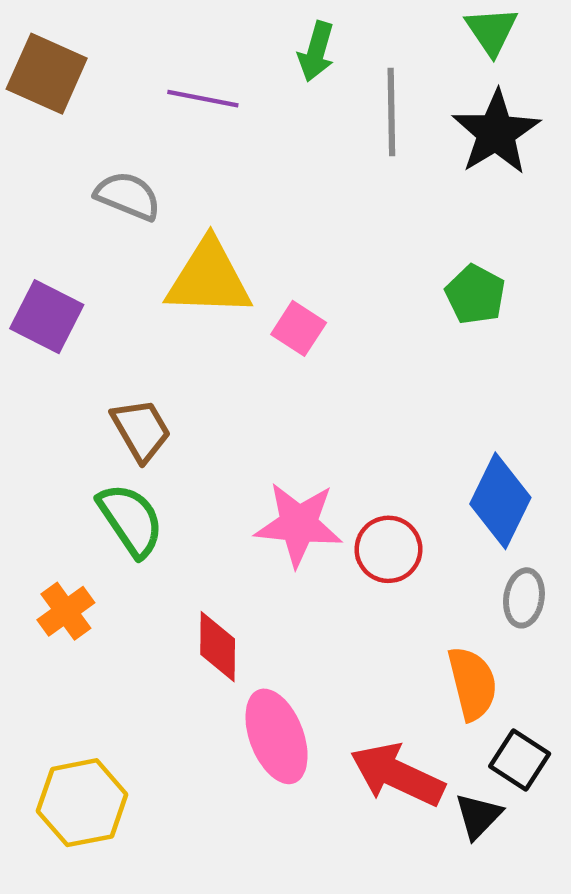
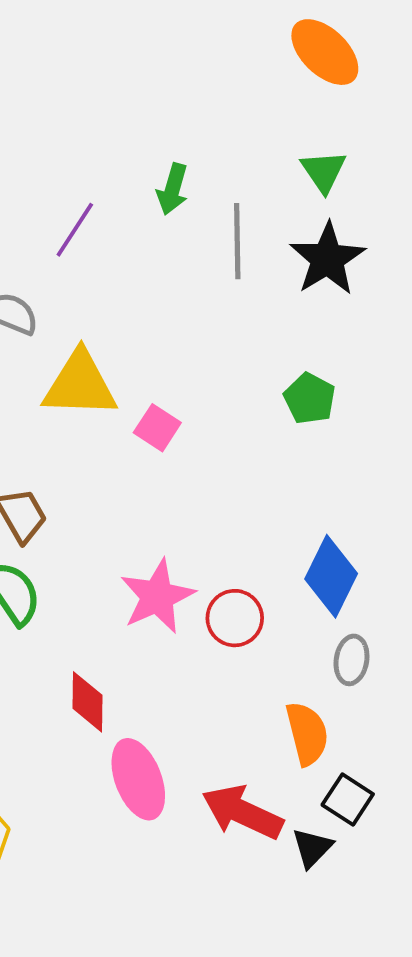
purple line: (203, 99) -> (75, 230), turned -68
pink star: (299, 524) -> (157, 596), turned -30

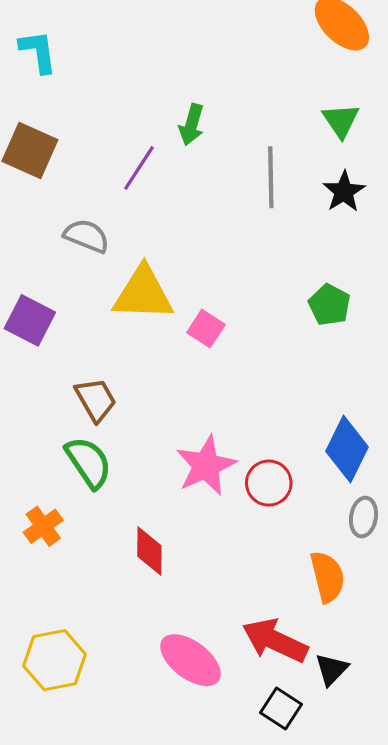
green arrow: (173, 189) -> (192, 125), moved
black star: (327, 259) -> (344, 192), size x0.7
pink ellipse: (138, 779) -> (190, 660), moved, turned -32
black square: (348, 800) -> (281, 709), moved

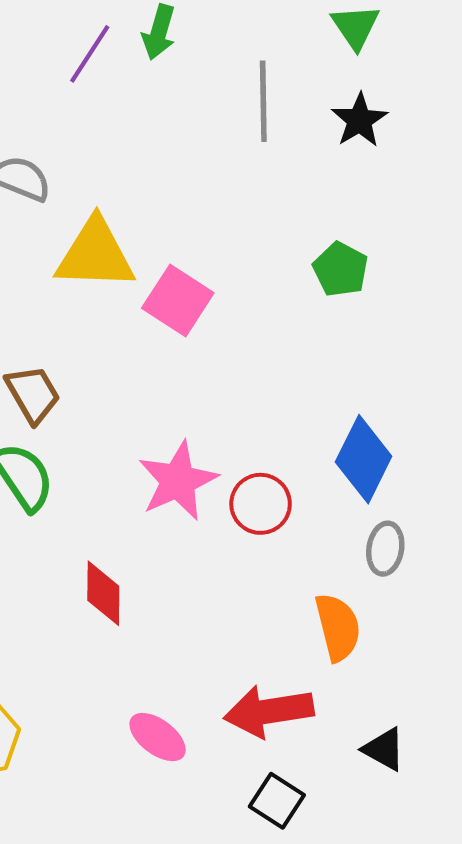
purple line: (139, 168) -> (90, 54), moved
pink square: (206, 329) -> (178, 301), size x1.4
red arrow: (275, 641) -> (269, 711), turned -34
pink ellipse: (190, 660) -> (158, 737), size x0.7
black triangle: (332, 669) -> (384, 749), moved, turned -45

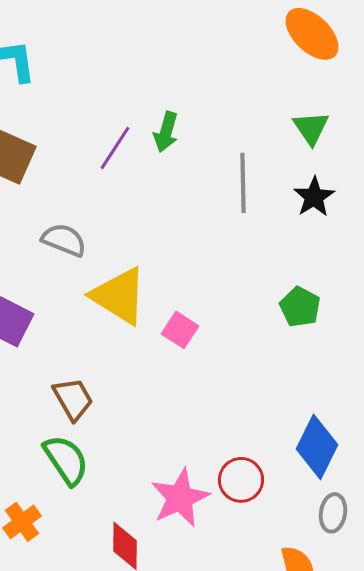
yellow triangle: (95, 254) -> (119, 296), turned 30
pink square: (178, 301) -> (180, 330), size x0.7
pink star: (178, 481) -> (180, 498), moved

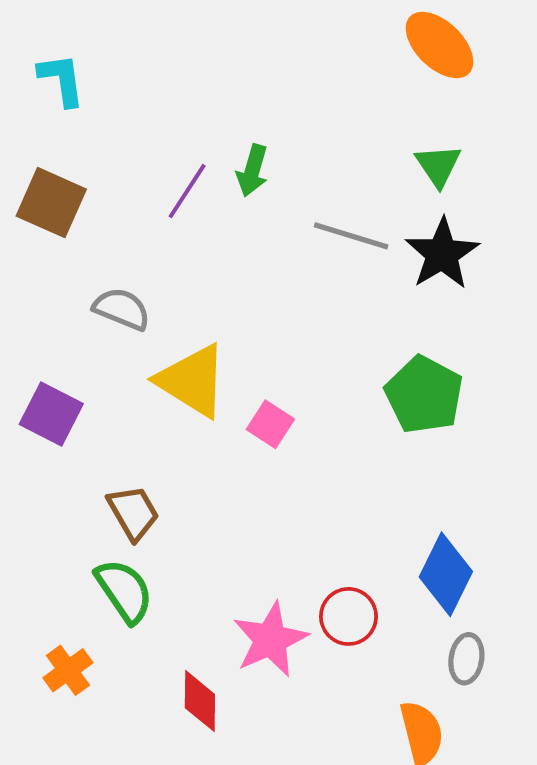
gray line: (243, 183) -> (351, 236), turned -72
black star: (314, 197) -> (442, 254), size x1.4
green pentagon: (300, 307) -> (424, 395), size x1.5

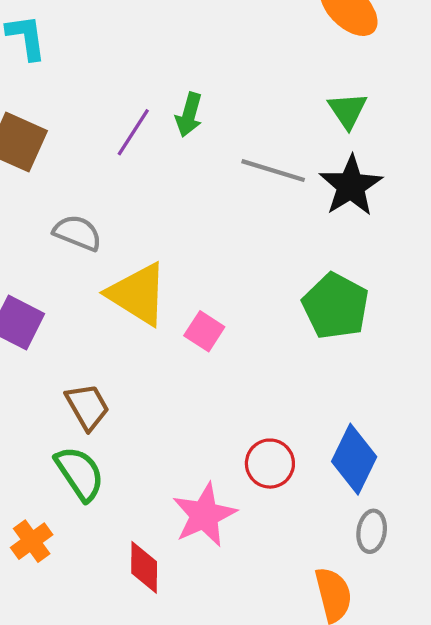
red circle: (349, 616) -> (270, 464), moved

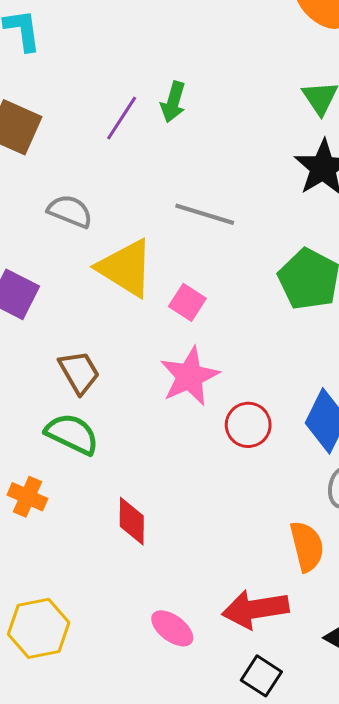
gray line: (273, 171) -> (205, 214), moved
green semicircle: (80, 473) -> (72, 434), turned -30
pink star: (204, 515) -> (189, 376), moved
orange cross: (32, 541) -> (27, 497), turned -30

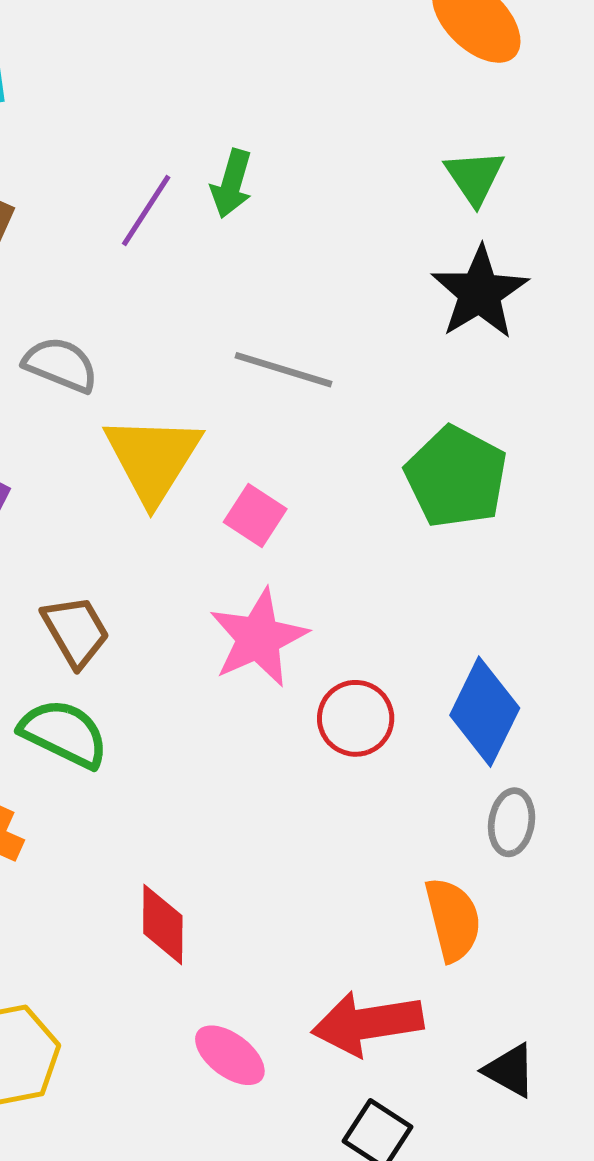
yellow triangle: (126, 268) -> (153, 459), turned 30
red diamond: (132, 521) -> (163, 925), moved

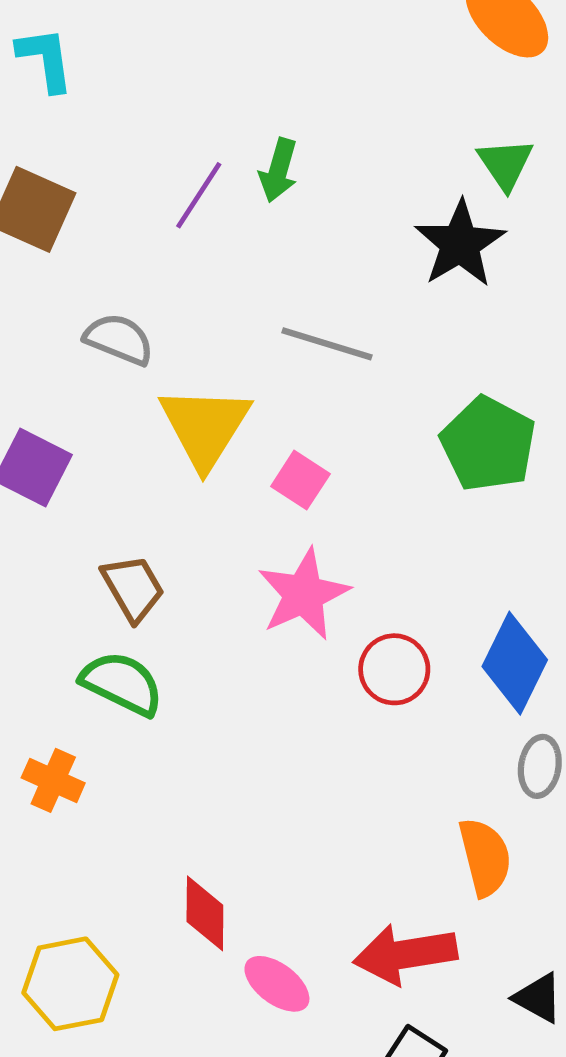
black star: (480, 293) -> (460, 244), moved
red diamond: (163, 925) -> (205, 913), moved

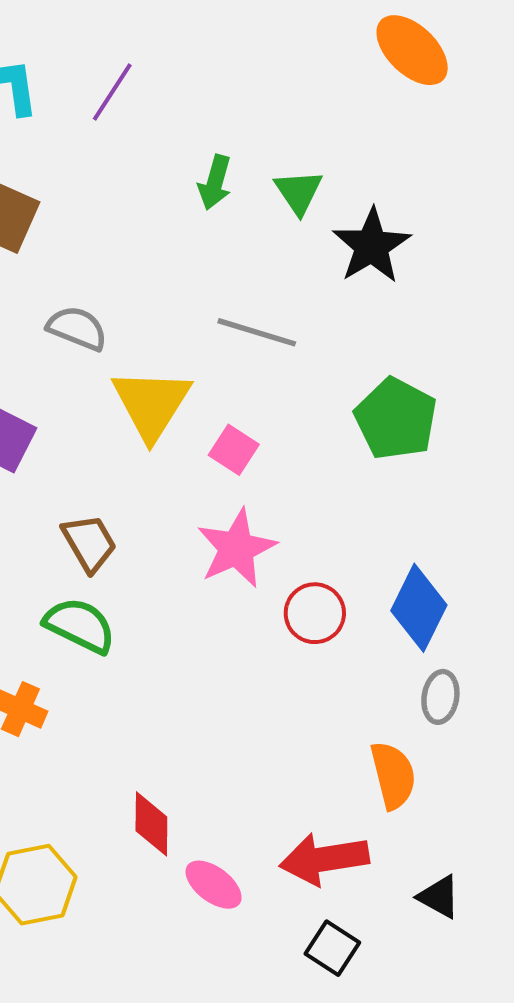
green triangle: (505, 164) -> (299, 192), moved
purple line: (199, 195) -> (112, 92), moved

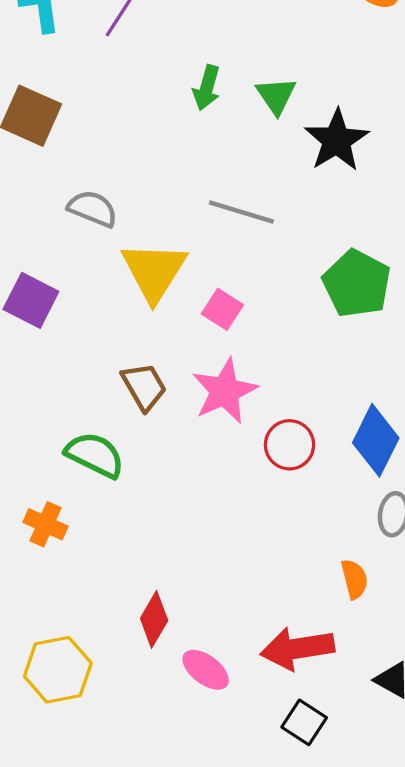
brown trapezoid: (89, 543) -> (144, 387), moved
orange semicircle: (393, 775) -> (354, 579), size x0.7
red diamond: (151, 824) -> (154, 619), turned 30

